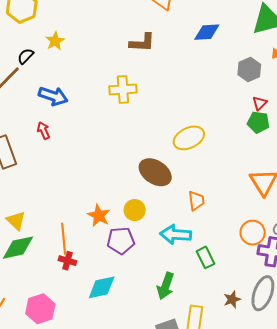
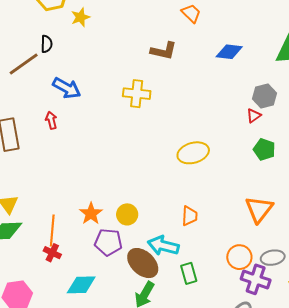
yellow star: (55, 41) -> (80, 17), moved
black semicircle: (26, 56) -> (47, 44), turned 126
red triangle: (260, 103) -> (254, 116), moved
brown ellipse: (155, 172) -> (143, 263), moved

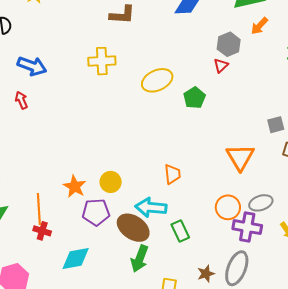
green pentagon: (264, 149) -> (194, 98), moved, turned 30
yellow ellipse: (193, 153) -> (157, 80), moved

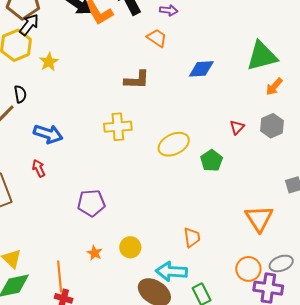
gray hexagon: (229, 44) -> (272, 126), moved
orange star: (75, 186) -> (95, 253), size x0.7
purple pentagon: (96, 212) -> (91, 203), moved

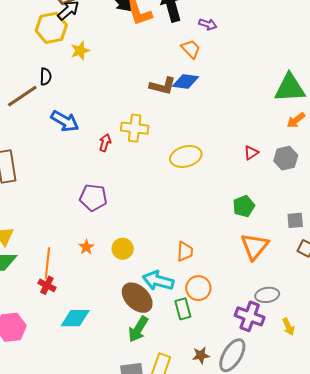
blue diamond: (201, 69) -> (186, 82), moved
green pentagon: (211, 161) -> (244, 206), moved
red arrow: (39, 168) -> (105, 143), moved, turned 30
orange circle: (248, 269) -> (198, 288), moved

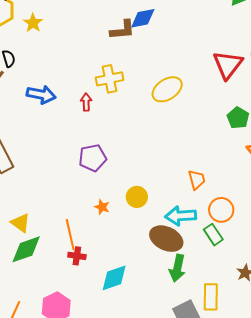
red triangle: (251, 153) -> (228, 65), size x2.0

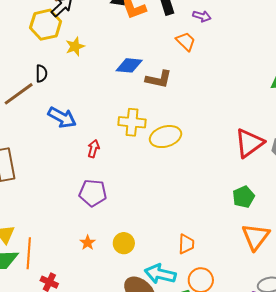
blue diamond: (143, 18) -> (129, 65), moved
yellow ellipse: (167, 89) -> (165, 137), moved
red arrow: (86, 102) -> (93, 149), moved
orange line: (70, 235) -> (29, 253), moved

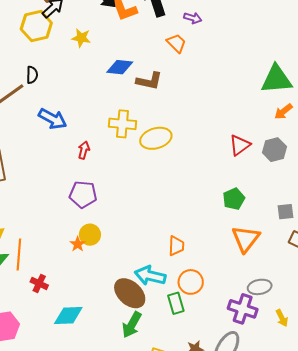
yellow star: (75, 47) -> (81, 38), moved, turned 30
red triangle: (249, 143) -> (240, 145), size x0.7
yellow circle: (124, 243) -> (90, 235), moved

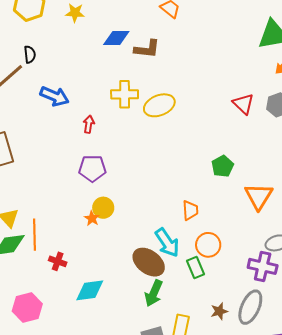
red triangle: (240, 145) -> (243, 104), turned -35
green pentagon: (234, 199) -> (223, 166), moved
cyan arrow: (150, 276) -> (167, 243), turned -132

